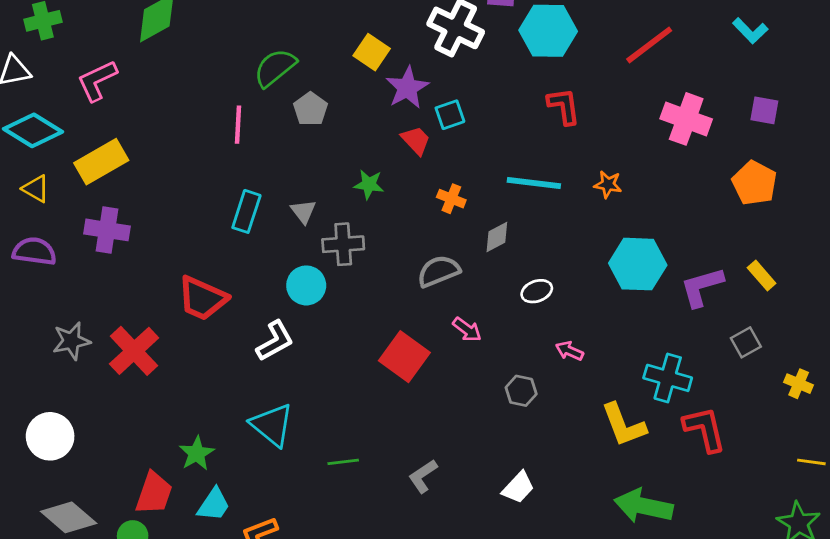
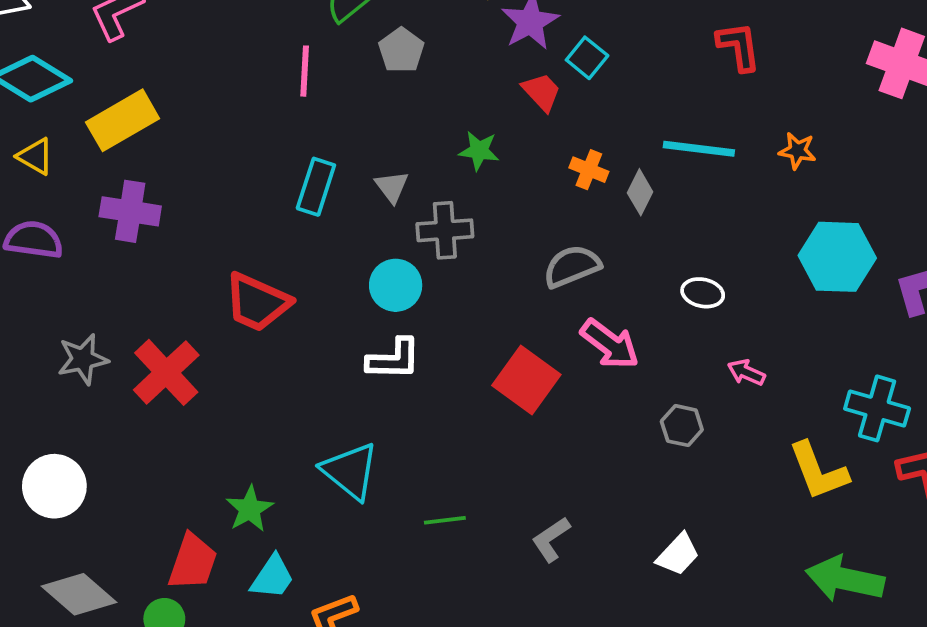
cyan square: (450, 115) -> (587, 58), turned -32
gray diamond: (497, 237) -> (640, 192), moved, turned -36
white ellipse: (537, 291) -> (703, 293), turned 32
pink arrow: (467, 330) -> (610, 344), size x1.5
white L-shape: (275, 341) -> (394, 359), moved, turned 30

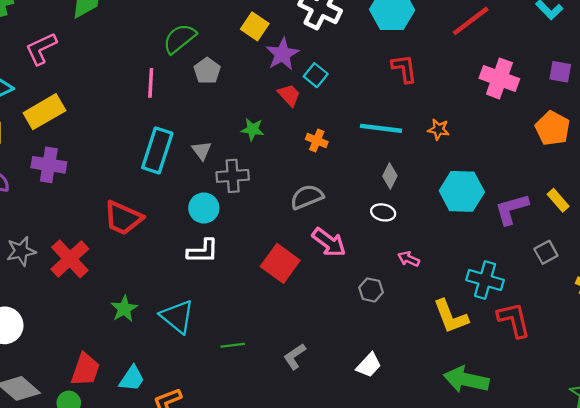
cyan rectangle: (316, 187) -> (157, 150), size x1.4
gray diamond: (640, 192) -> (390, 176), moved
green star: (250, 509) -> (124, 309), moved

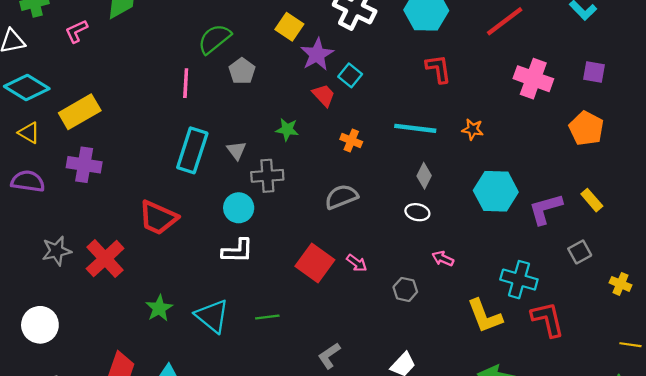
pink L-shape: (41, 49) -> (76, 31), moved, size x0.7
pink arrow: (329, 242) -> (357, 263), moved, size x0.6
green line: (233, 345) -> (267, 317), moved

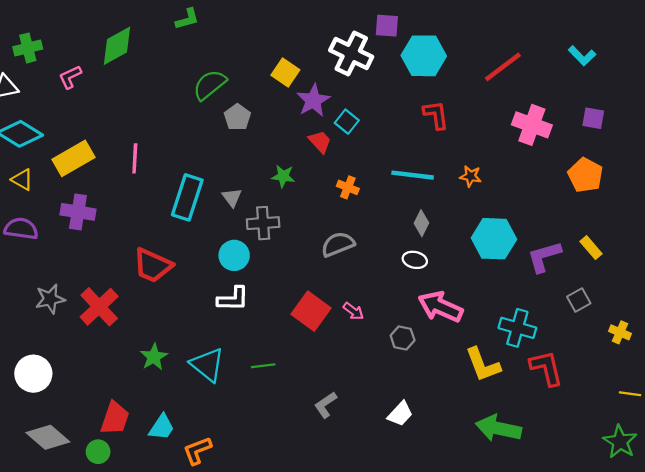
pink line: (186, 83) -> (135, 158), moved
pink arrow: (443, 259) -> (440, 307), size x2.0

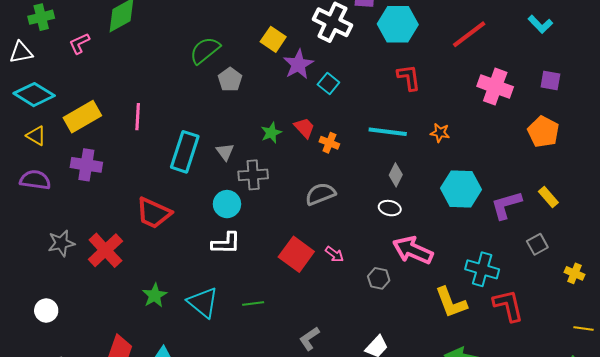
red trapezoid: (320, 142) -> (304, 128), moved
green star: (283, 176) -> (271, 133), turned -30
white circle: (33, 374) -> (46, 310), size x0.7

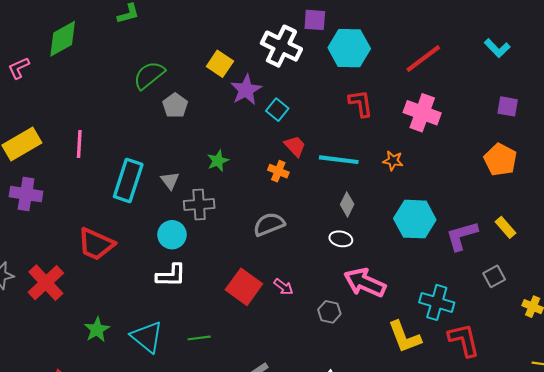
pink cross: (495, 87) -> (422, 113), moved
red trapezoid: (304, 128) -> (295, 146), moved

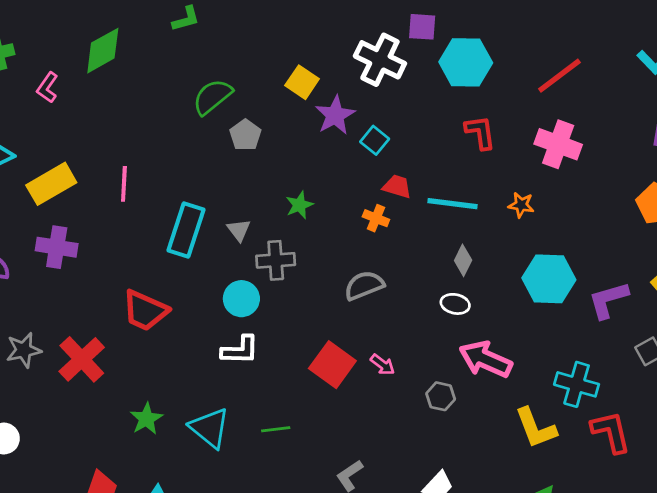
pink L-shape: (19, 68) -> (47, 88), turned -30
red trapezoid: (295, 146) -> (397, 186), turned -30

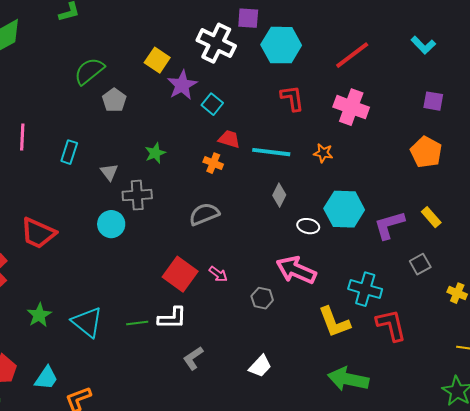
cyan rectangle: (186, 230) -> (69, 152), moved, size x0.6
white ellipse: (455, 304) -> (308, 226), moved
white L-shape: (240, 350) -> (172, 318), moved

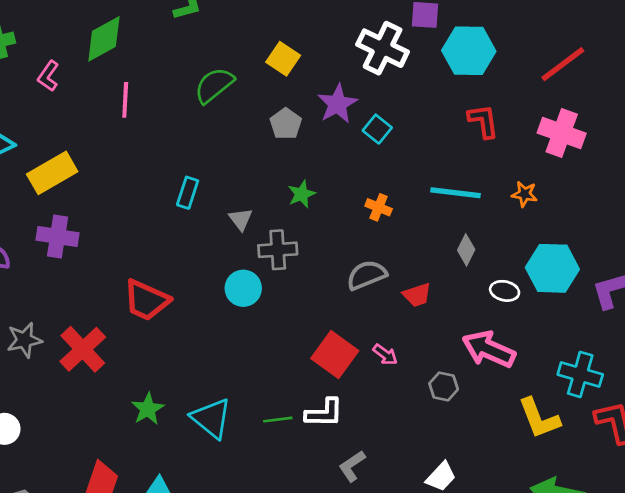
yellow square: (157, 60) -> (283, 59), moved
gray pentagon: (114, 100) -> (286, 124), moved
pink line: (22, 137) -> (125, 100), moved
red trapezoid: (229, 139) -> (417, 295), moved, turned 145

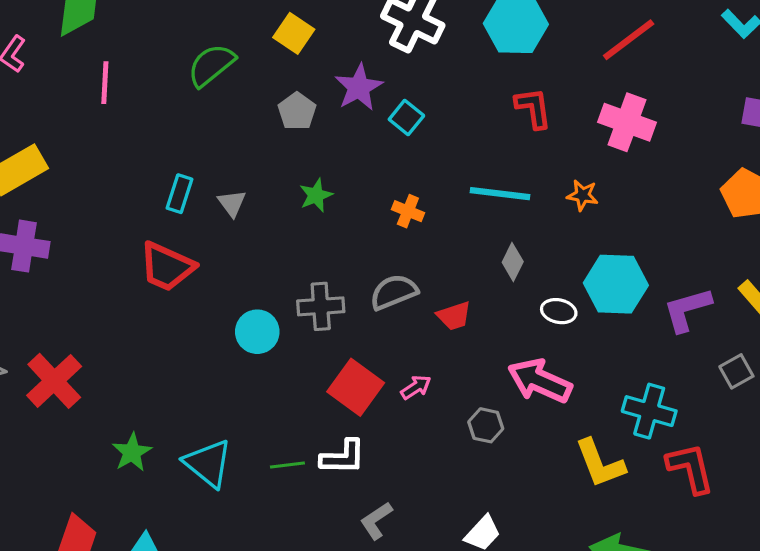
gray triangle: (241, 219) -> (232, 203), moved
gray cross: (278, 250) -> (321, 306), moved
cyan circle: (243, 288) -> (257, 332), moved
red trapezoid: (146, 300) -> (167, 267), moved
pink arrow: (385, 355) -> (416, 387), turned -70

